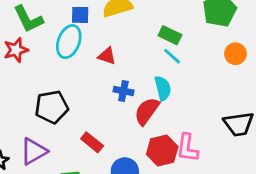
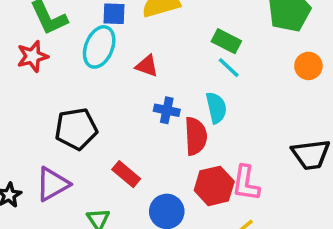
red semicircle: (147, 111) -> (196, 136), turned 140

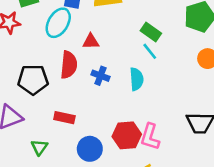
red triangle: (147, 66) -> (91, 41), turned -30
red semicircle: (196, 136) -> (69, 65), moved
red rectangle: (126, 174) -> (64, 118), turned -36

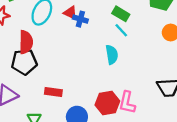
red triangle: (91, 41) -> (70, 13), moved, turned 32
red semicircle: (69, 65) -> (26, 42), moved
blue cross: (100, 76) -> (80, 19), moved

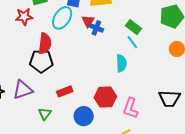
red triangle: (70, 13) -> (88, 21), turned 32
red rectangle: (53, 92) -> (65, 91), turned -35
red hexagon: (107, 103) -> (105, 97), moved

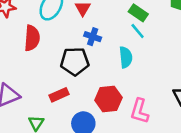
blue cross: (96, 28) -> (93, 37), moved
black pentagon: (41, 61) -> (75, 61), moved

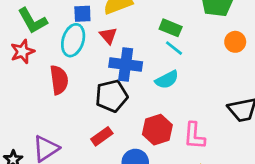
blue cross: (93, 37) -> (126, 64), size x1.6
cyan semicircle: (126, 57) -> (167, 80), turned 80

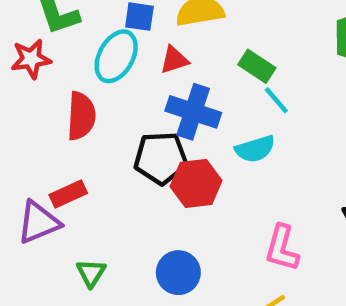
green rectangle: (171, 28) -> (257, 66), moved
red triangle: (108, 36) -> (174, 60), turned 42
red hexagon: (157, 130) -> (196, 183), moved
red rectangle: (102, 136) -> (68, 194), moved

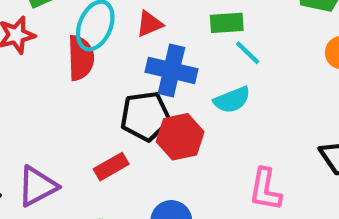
green rectangle: (257, 66) -> (227, 23), turned -32
red semicircle: (81, 116) -> (81, 58), moved
red rectangle: (68, 194) -> (111, 167), moved

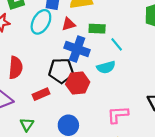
green rectangle: (227, 23) -> (97, 29), moved
red semicircle: (81, 58) -> (16, 68), moved
pink L-shape: (265, 190) -> (118, 115), turned 70

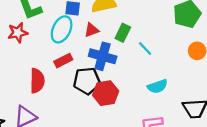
green rectangle: (97, 29) -> (123, 33), turned -63
cyan semicircle: (106, 67) -> (157, 86), moved
red rectangle: (41, 94) -> (63, 61), moved

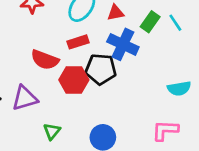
cyan line: (145, 48) -> (175, 23), moved
red semicircle: (37, 81) -> (45, 60), turned 100
red hexagon: (106, 93) -> (74, 80), moved

